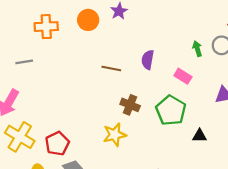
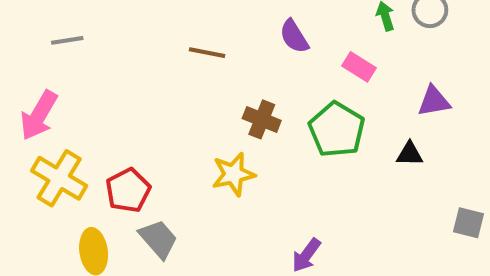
purple semicircle: (148, 60) -> (294, 36), turned -42
brown line: (111, 68) -> (207, 53), moved
black triangle: (200, 136) -> (410, 154), moved

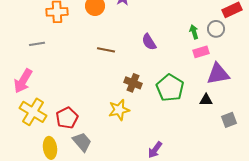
pink rectangle: (359, 67) -> (201, 52), moved, turned -49
purple triangle: (434, 101) -> (218, 74), size x1.4
gray square: (468, 223) -> (229, 120), moved, turned -35

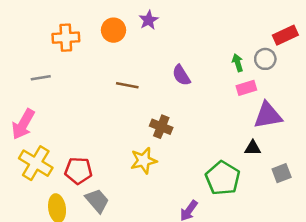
green pentagon: (170, 88) -> (223, 178), moved
red pentagon: (67, 118) -> (78, 171), turned 30

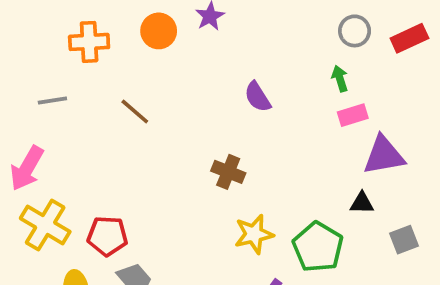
gray circle: (265, 59) -> (355, 31), moved
brown line: (127, 85) -> (135, 111), moved, turned 30
yellow star: (144, 161) -> (254, 234), moved

